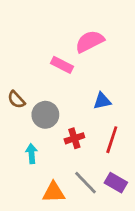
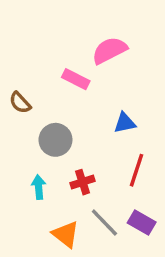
brown semicircle: (16, 100) -> (20, 103), moved
red cross: (74, 138) -> (82, 182), moved
orange triangle: (54, 192) -> (66, 234), turned 40

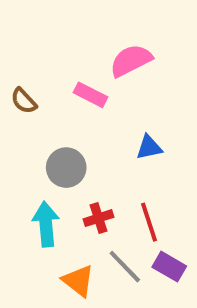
brown semicircle: (20, 103) -> (24, 101), moved
red line: (137, 170) -> (149, 222), moved, turned -36
cyan arrow: (39, 187) -> (46, 224), size x1.5

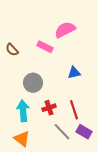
orange triangle: (78, 281) -> (22, 139), moved

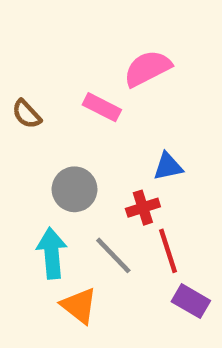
red cross: (49, 108) -> (143, 208), moved
gray line: (62, 132) -> (113, 255), moved
orange triangle: (22, 139) -> (79, 306), moved

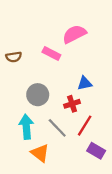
brown semicircle: (27, 114) -> (14, 57), turned -56
red line: (168, 251) -> (85, 126), turned 50

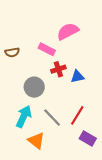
red cross: (72, 104) -> (58, 69), moved
cyan arrow: (26, 127) -> (24, 116), turned 30

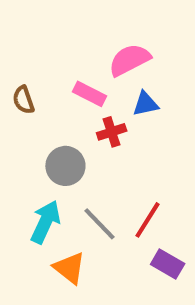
brown semicircle: (12, 52) -> (23, 100), turned 80
blue triangle: (77, 77) -> (146, 104), moved

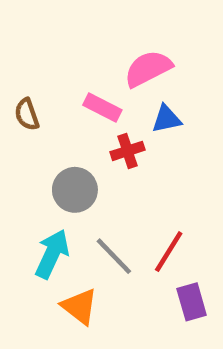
purple rectangle: (168, 264) -> (192, 302), turned 44

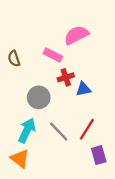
blue triangle: (166, 119) -> (83, 89), moved
orange triangle: (79, 307) -> (20, 159), moved

